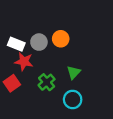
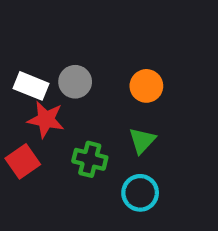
orange circle: (61, 39) -> (146, 86), moved
green cross: (47, 82) -> (90, 159), turned -35

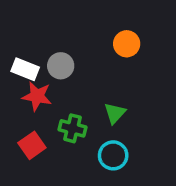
orange circle: (146, 86) -> (127, 44), moved
red square: (23, 161) -> (32, 145), moved

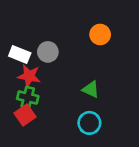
green triangle: (115, 113) -> (91, 89), turned -48
green cross: (73, 128) -> (28, 97), moved

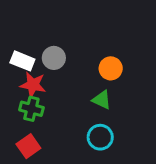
orange circle: (100, 34) -> (111, 68), moved
red square: (25, 115) -> (28, 146), moved

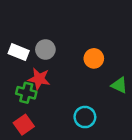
red star: (33, 85) -> (39, 79), moved
green triangle: (102, 100) -> (119, 85), moved

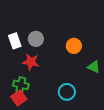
white rectangle: (19, 52) -> (15, 41), turned 49
green cross: (26, 93) -> (21, 85), moved

